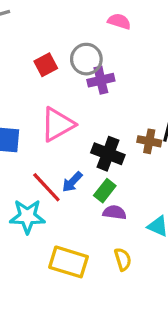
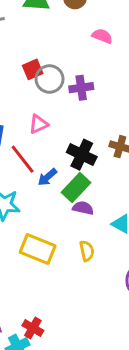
gray circle: (86, 59) -> (50, 79), moved
pink triangle: (57, 124) -> (39, 124), size x0.6
red line: (46, 187) -> (23, 159), moved
green rectangle: (105, 191) -> (76, 188), size x1.4

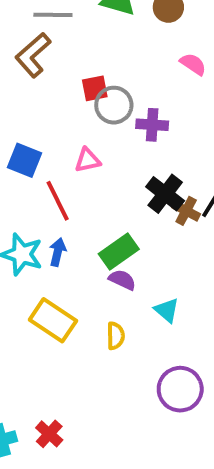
black cross: (82, 155) -> (165, 194), moved
blue arrow: (47, 177) -> (58, 252), moved, turned 132
red cross: (33, 328) -> (49, 434), moved

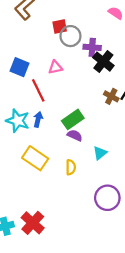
black cross: (165, 194) -> (103, 62), moved
cyan triangle: (167, 310) -> (100, 153), turned 40
red cross: (49, 434) -> (33, 223), size x1.5

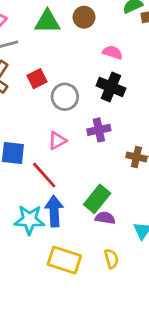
red square: (60, 26) -> (37, 79), moved
purple cross: (92, 47) -> (99, 130), moved
black cross: (103, 62) -> (111, 87), moved
blue arrow: (38, 119) -> (54, 211), size x1.5

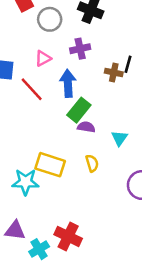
blue arrow: (54, 211) -> (68, 83), moved
cyan star: (29, 220) -> (25, 182), moved

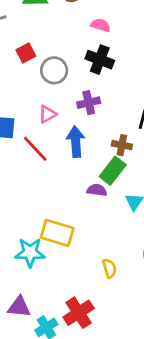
brown cross: (114, 72) -> (122, 145), moved
green rectangle: (79, 110) -> (113, 171), moved
yellow semicircle: (92, 163) -> (109, 268), moved
red cross: (68, 236) -> (79, 313), turned 32

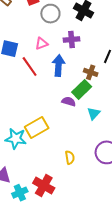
yellow rectangle: (57, 233) -> (37, 128), turned -55
red cross: (79, 313) -> (44, 186), turned -35

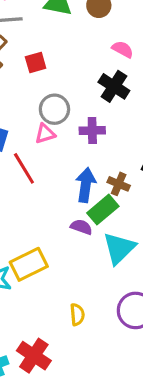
gray circle: (50, 14) -> (54, 109), moved
blue arrow: (59, 66) -> (86, 185), moved
cyan triangle: (94, 113) -> (119, 248), size x1.6

